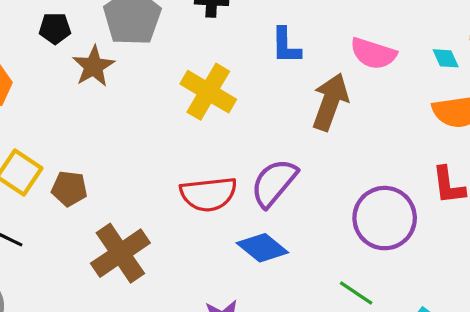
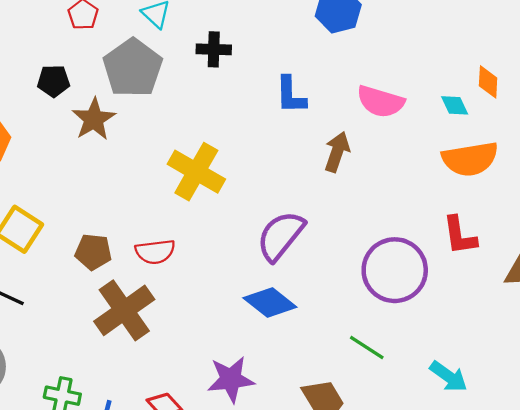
yellow cross: (208, 92) -> (196, 172), moved
brown arrow: (330, 102) -> (337, 152), size x0.7
brown pentagon: (69, 189) -> (93, 252), moved
red semicircle: (208, 194) -> (155, 252), moved, size x0.7

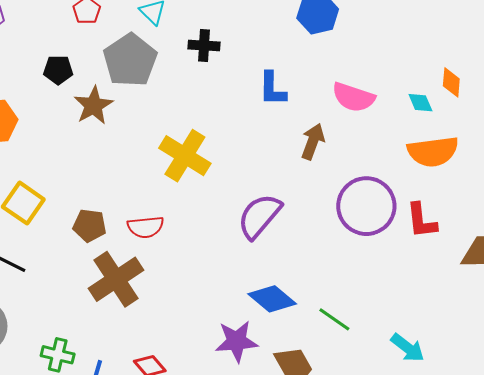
purple circle: (395, 270) -> (366, 206), moved
blue diamond: (270, 303) -> (272, 299), moved
purple star: (231, 379) -> (237, 341), moved

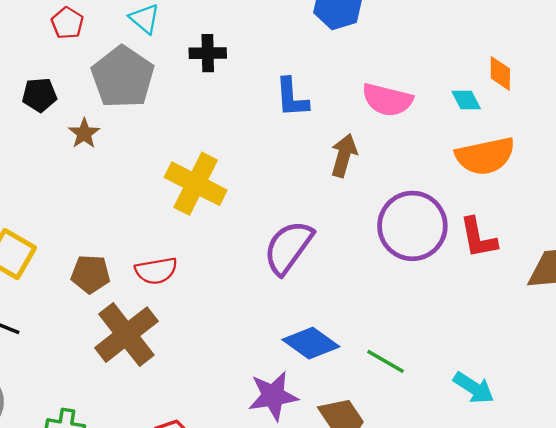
brown star: (93, 105) -> (84, 133), size x0.7

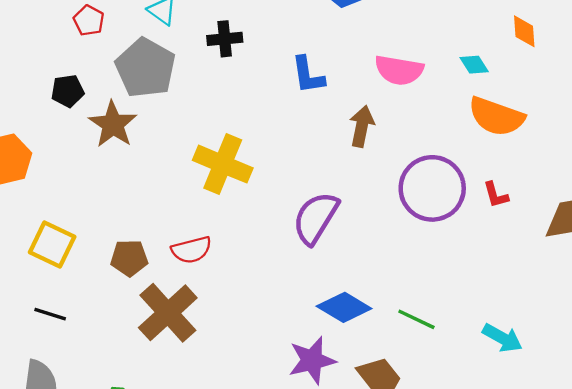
orange diamond: (500, 73) -> (524, 31), moved
brown star: (84, 133) -> (113, 124), size x1.6
orange semicircle: (485, 156) -> (496, 116), turned 36
red L-shape: (478, 238) -> (496, 195), size x0.7

